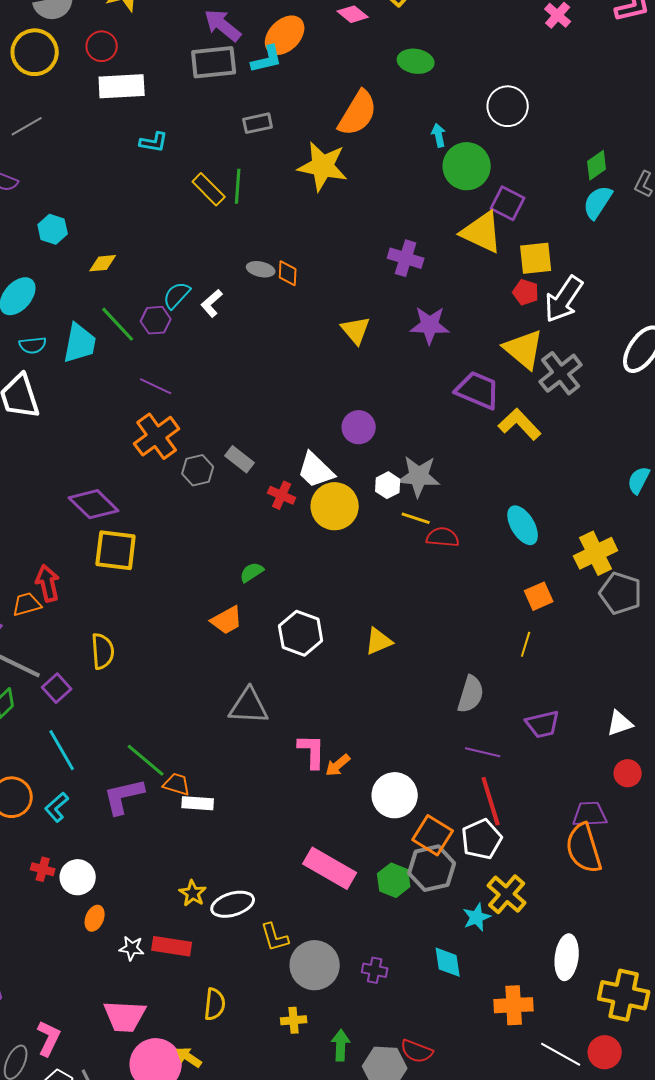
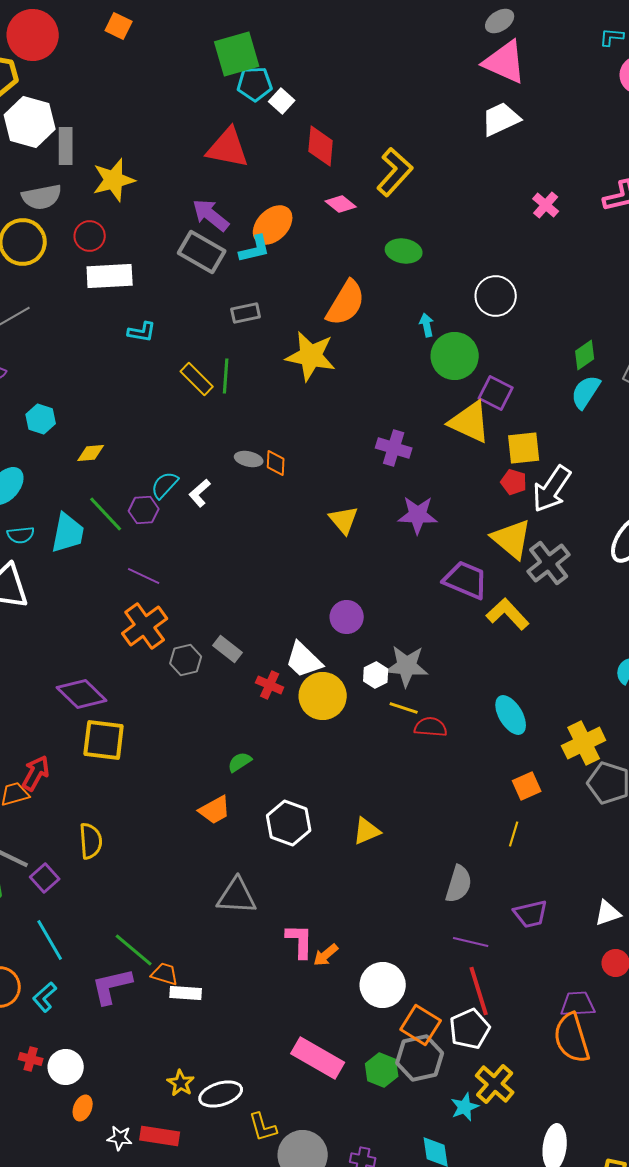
gray rectangle: (214, 62) -> (202, 252), turned 36
red arrow: (48, 583) -> (36, 773), turned 42

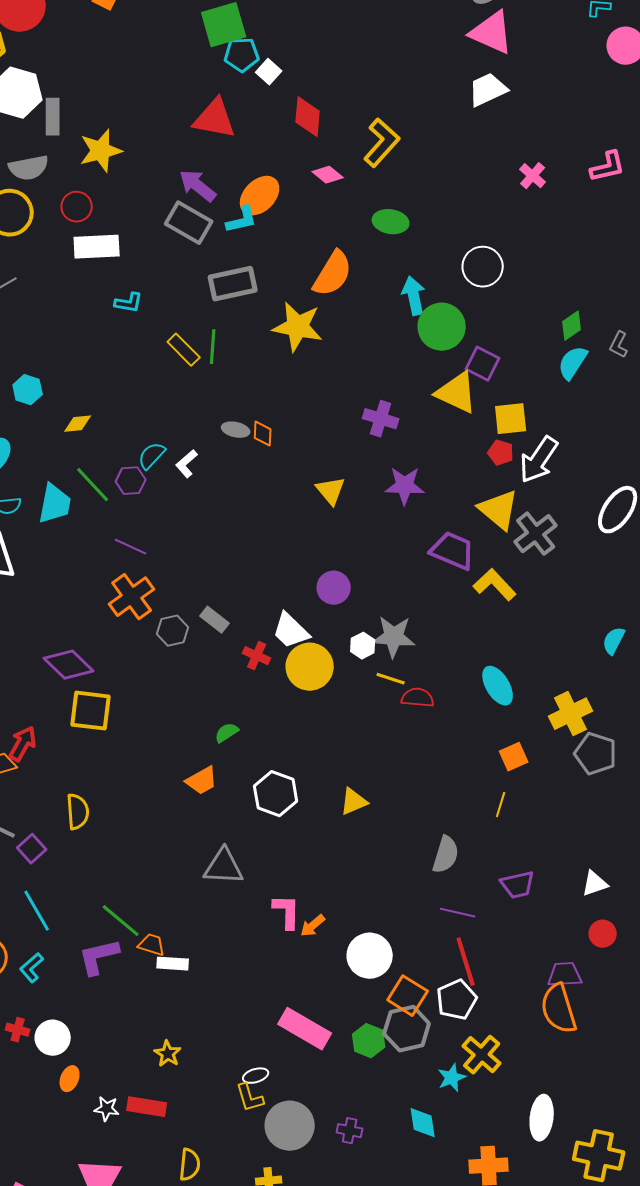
gray rectangle: (246, 313) -> (233, 284), size x1.6
cyan arrow: (427, 325) -> (414, 296), size x1.6
white ellipse: (221, 1094) -> (256, 1076), moved, size x0.6

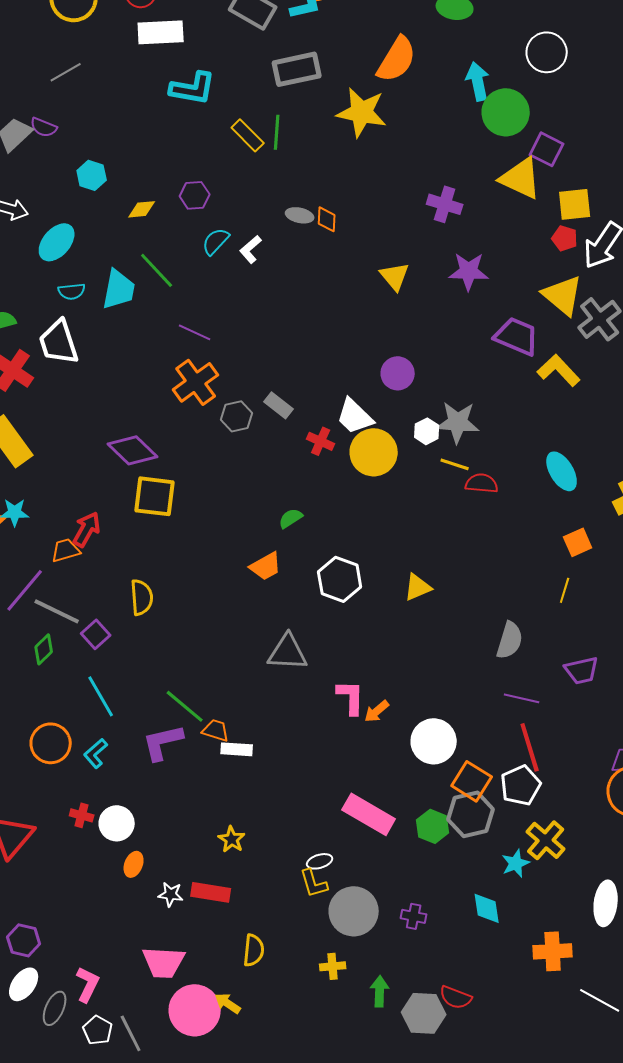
cyan L-shape: (129, 303) -> (193, 88), size x1.6
purple hexagon: (131, 481) -> (195, 195), moved

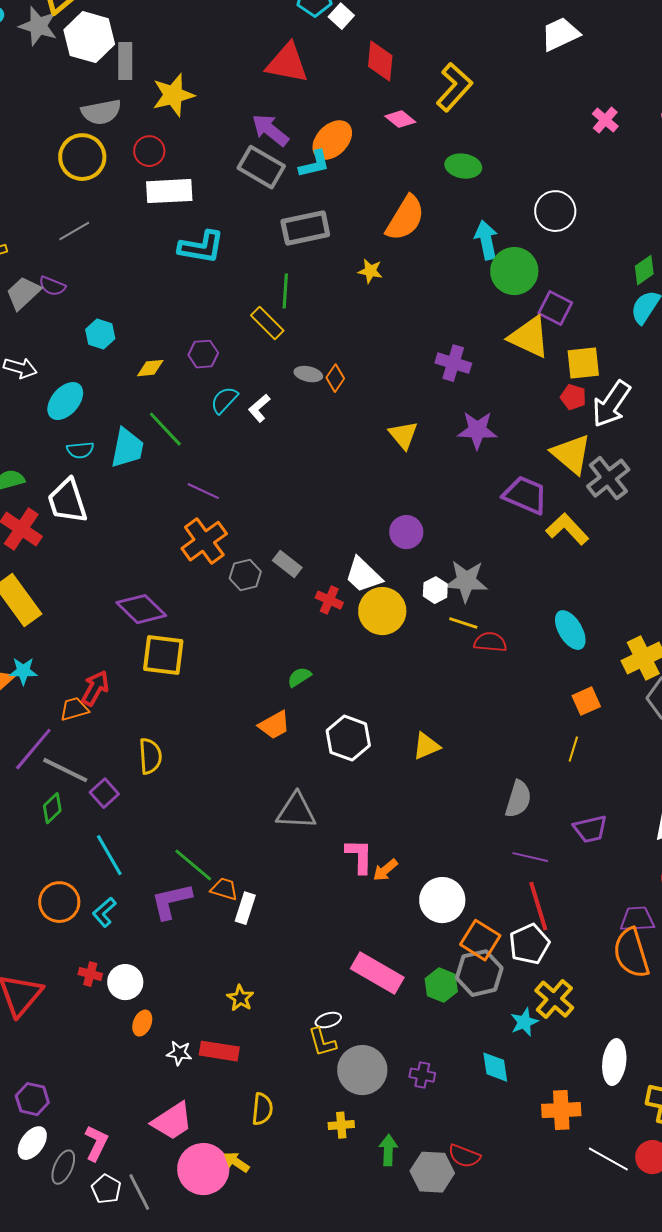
yellow star: (362, 112) -> (370, 271), size x0.5
yellow rectangle: (248, 135) -> (267, 323), moved
orange diamond: (327, 219) -> (335, 378), turned 32
white rectangle: (237, 749) -> (245, 908), turned -76
pink trapezoid: (164, 962) -> (172, 1121), turned -36

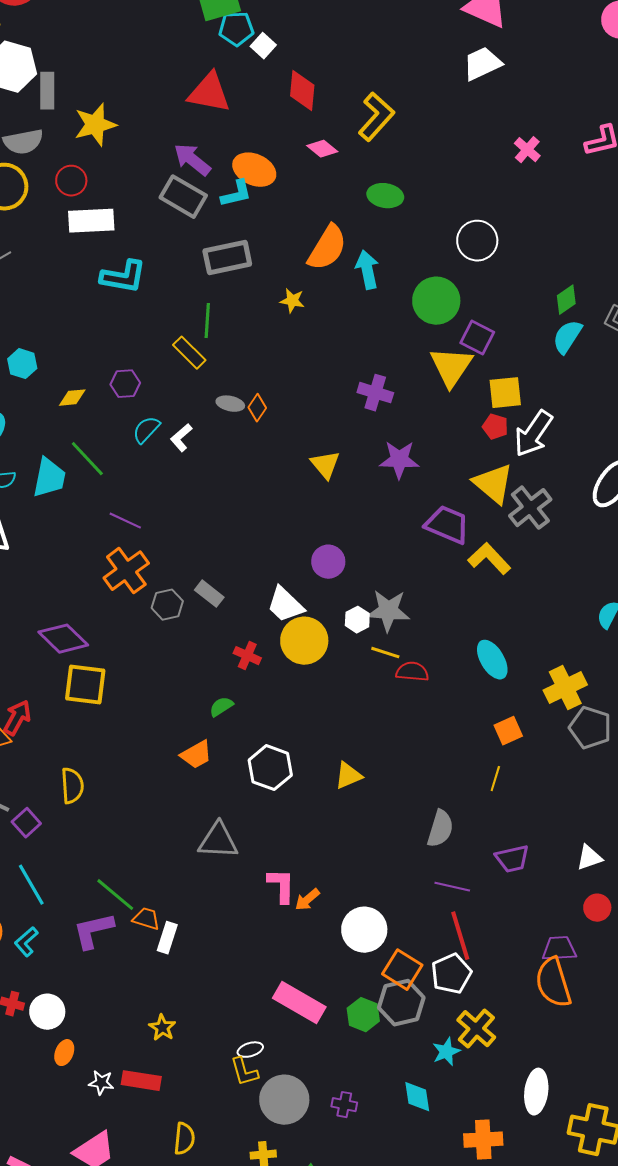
orange ellipse: (332, 140) -> (254, 170), turned 69
cyan arrow: (486, 240) -> (367, 270), moved
yellow triangle: (529, 337) -> (451, 367), turned 39
red cross: (329, 600) -> (247, 656), moved

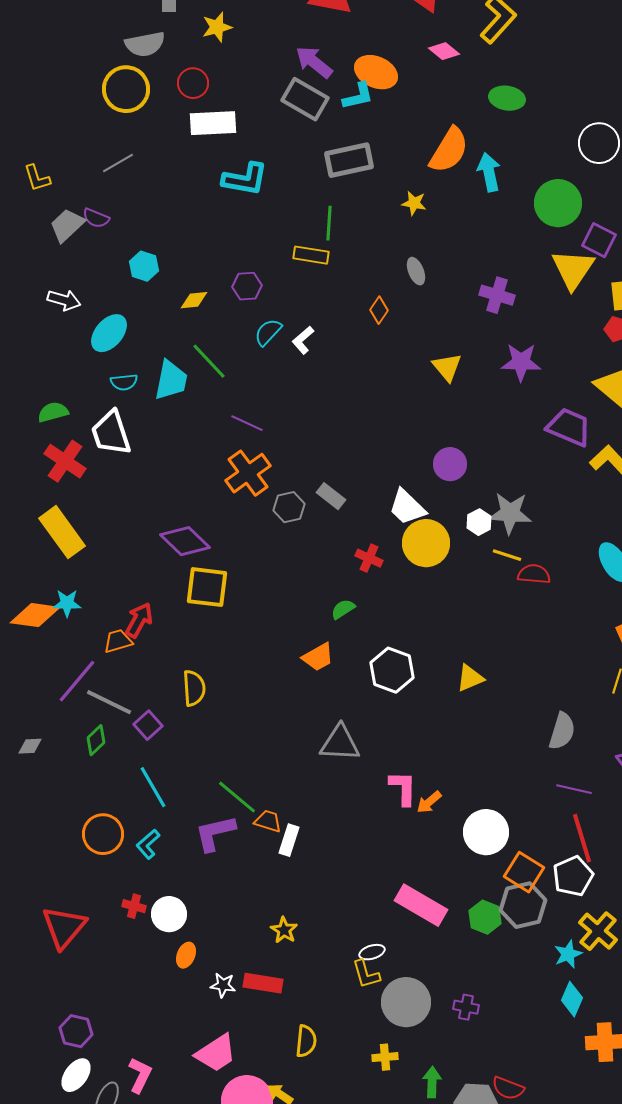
yellow star: (95, 125) -> (217, 27), size x0.7
yellow rectangle: (189, 353) -> (311, 255), turned -36
gray ellipse: (230, 404) -> (416, 271), moved, turned 56
cyan diamond: (417, 1097) -> (572, 999), moved, turned 32

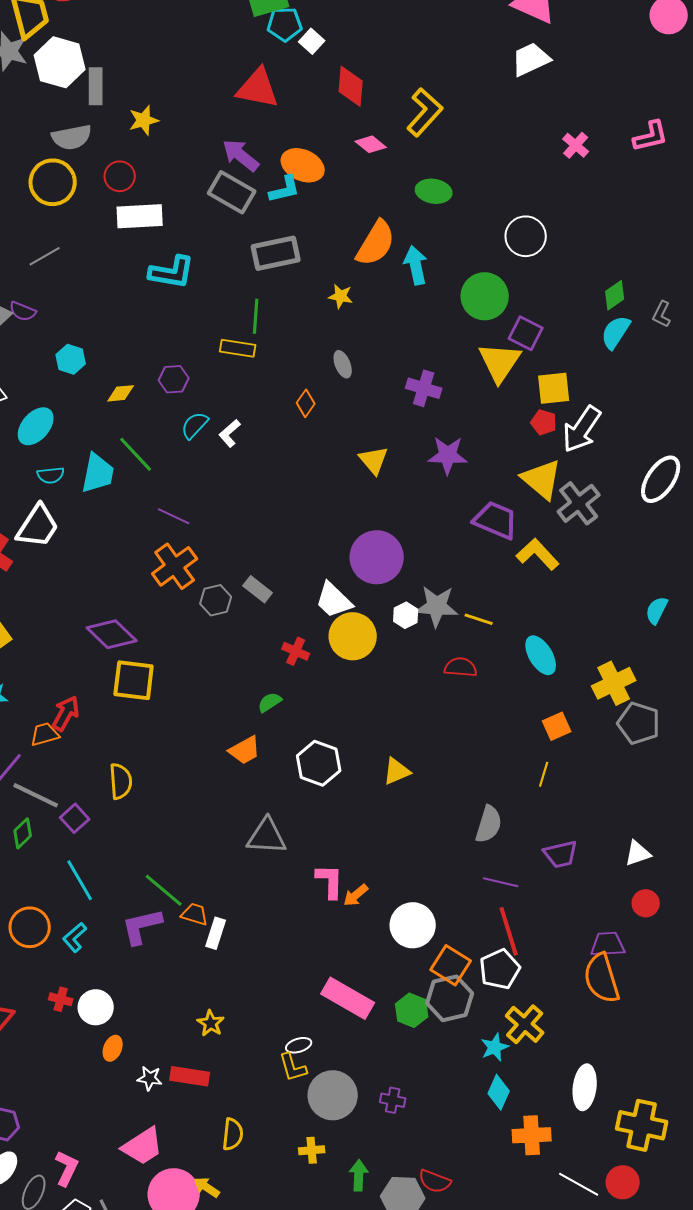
white trapezoid: (111, 433) -> (38, 526), turned -129
purple circle: (450, 464) -> (377, 557), size x1.6
yellow line: (507, 555) -> (479, 619), moved

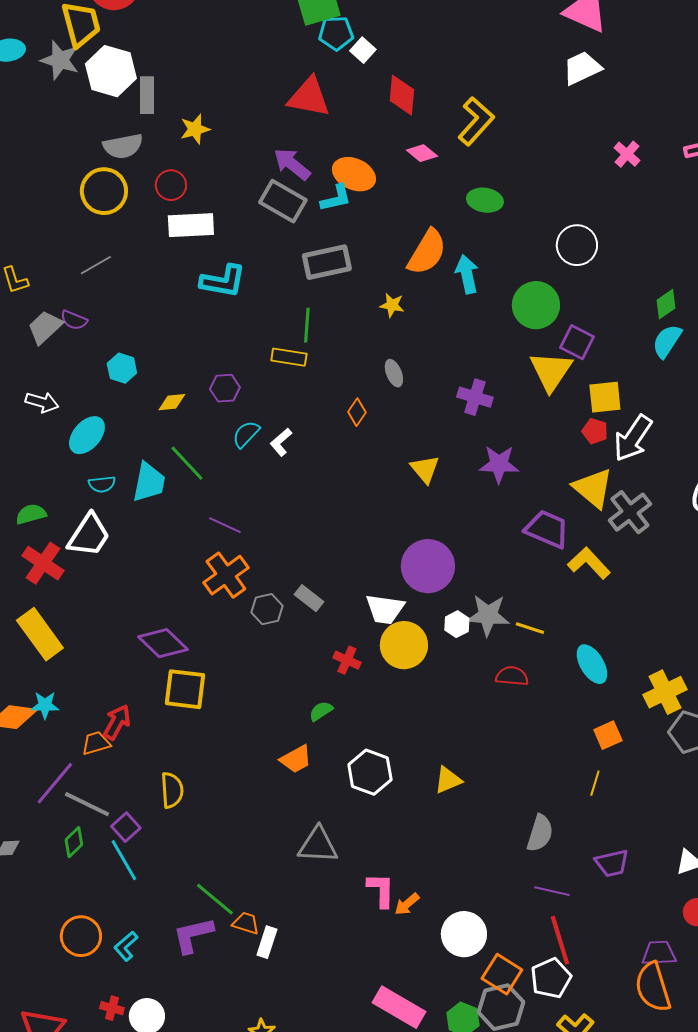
white trapezoid: (334, 600) -> (385, 609), turned -36
cyan line: (80, 880) -> (124, 860), moved

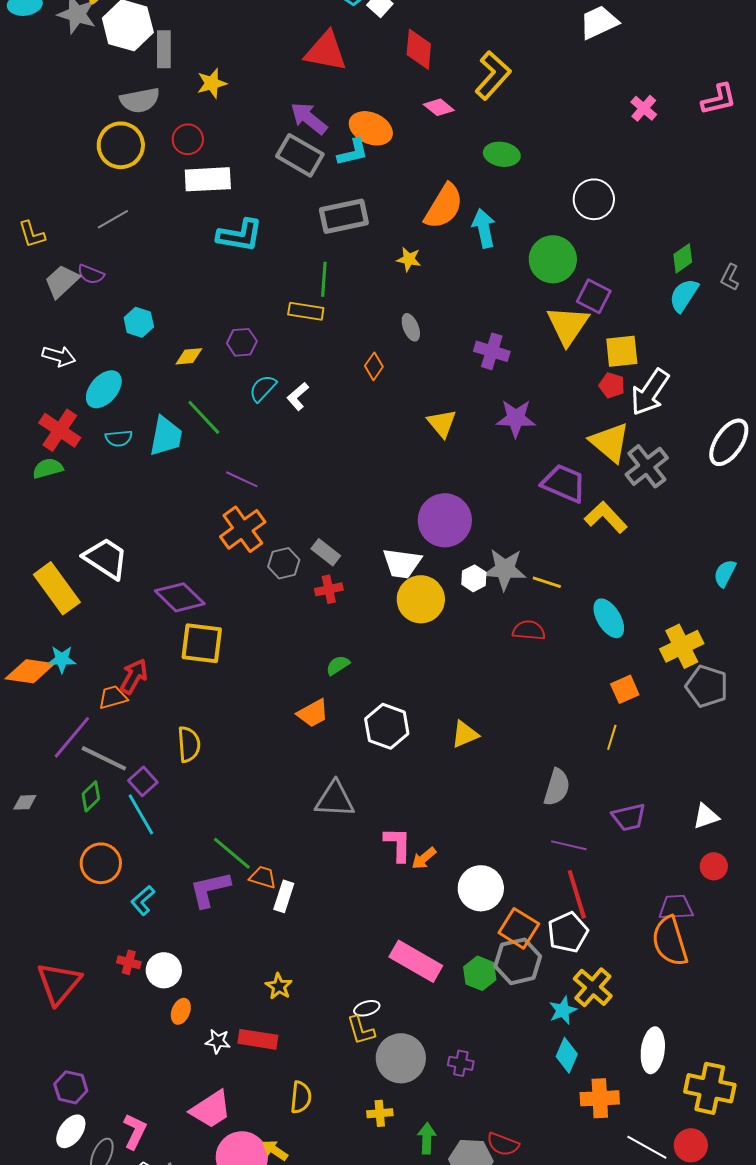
white trapezoid: (89, 535) -> (106, 558), moved, turned -90
red cross: (43, 563) -> (60, 430), moved
red cross: (347, 660) -> (329, 589), moved, turned -36
orange circle: (81, 936) -> (101, 863), moved

